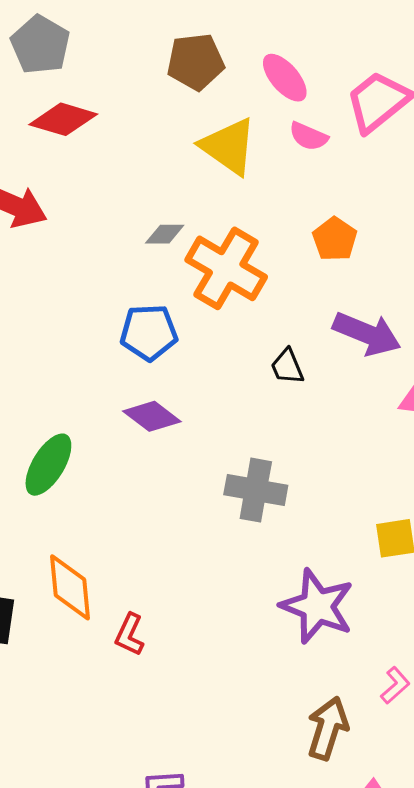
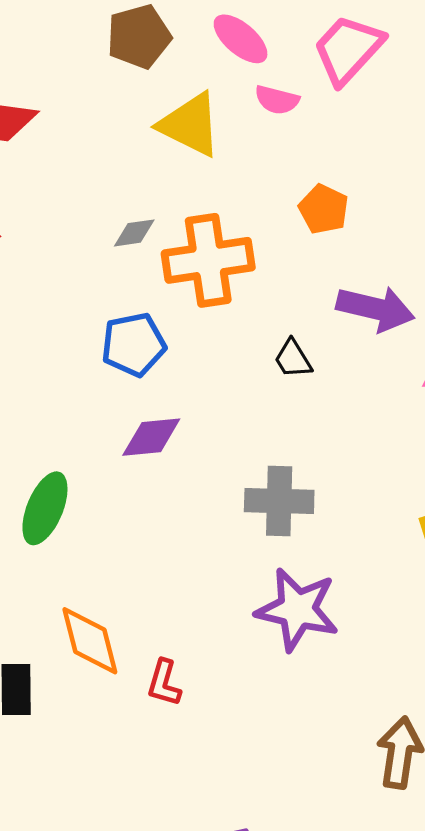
orange cross: (226, 268) -> (208, 260), turned -30
purple diamond: (152, 416) -> (151, 437), turned -34
purple star: (317, 606) -> (297, 609), moved

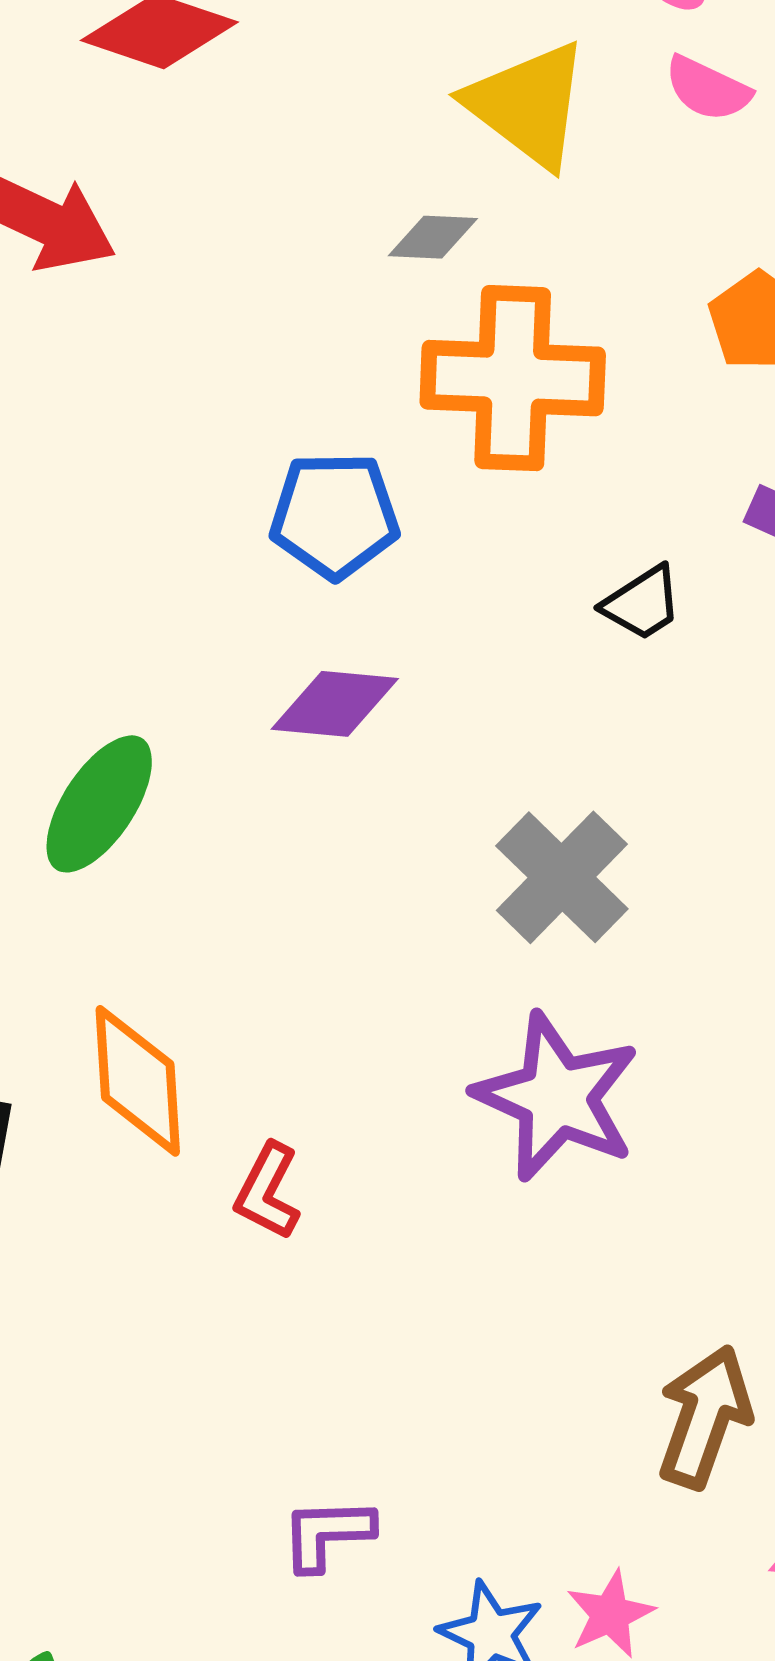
gray diamond: (134, 233) -> (433, 237), moved
black trapezoid: (293, 359) -> (642, 603), turned -102
gray cross: (279, 501) -> (562, 877), turned 32

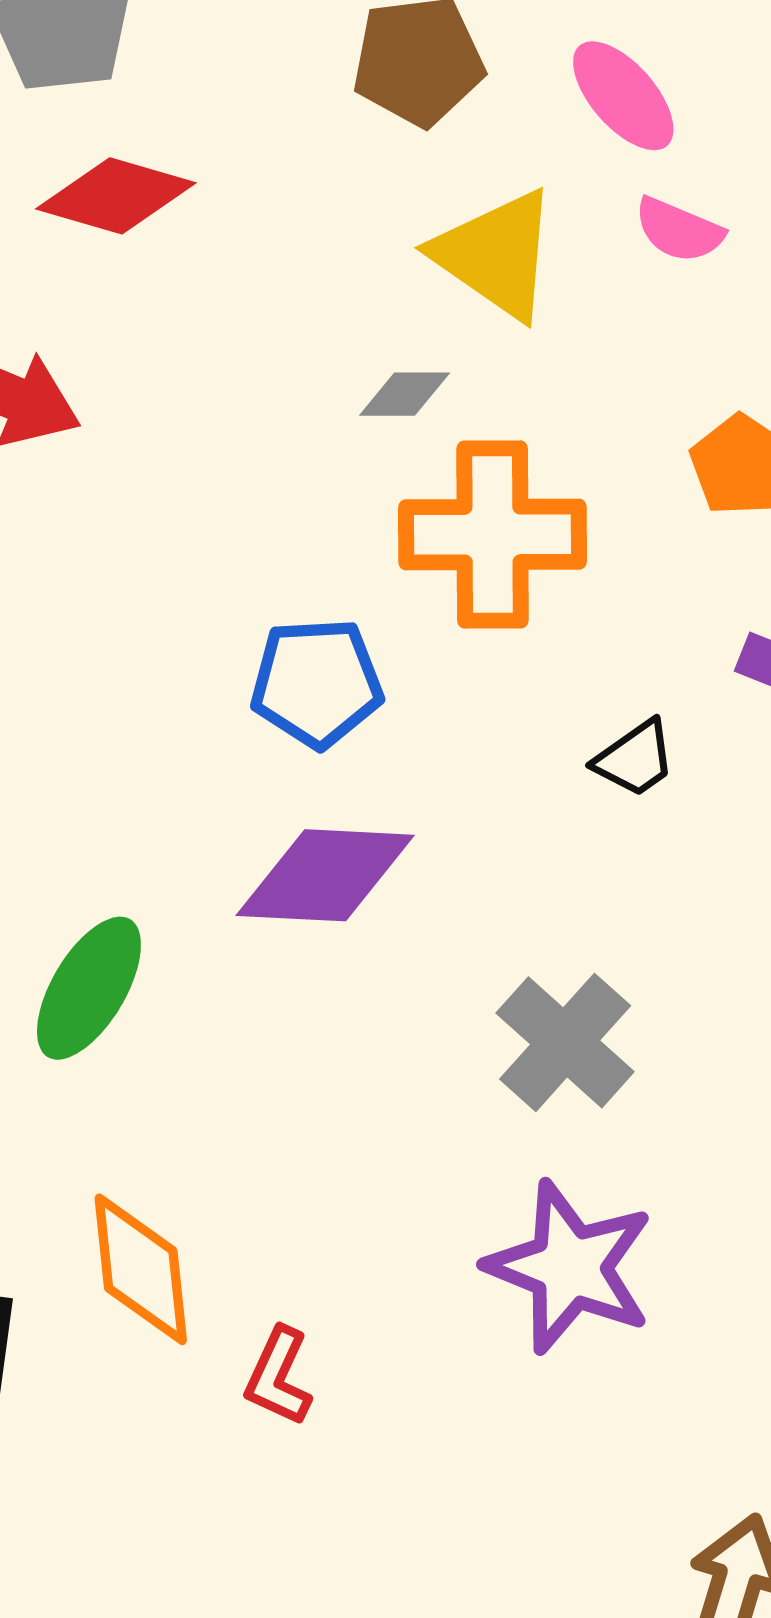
purple diamond: (335, 704) -> (325, 875), size x1.4

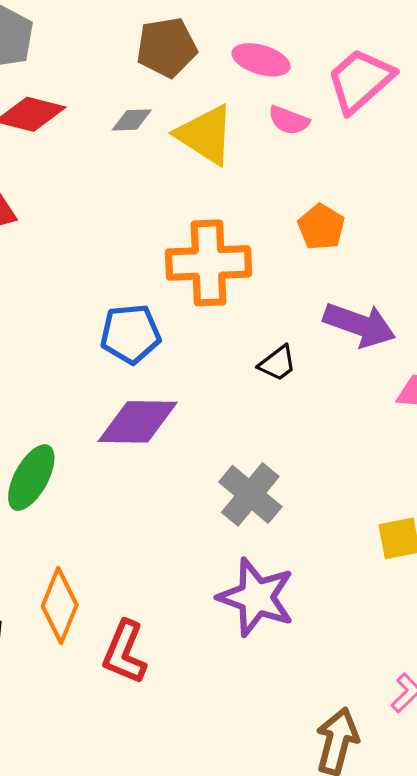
pink ellipse: (623, 96) -> (261, 60), turned -30
gray diamond: (405, 394) -> (132, 120), moved
orange diamond: (141, 1269) -> (60, 605), turned 30
red L-shape: (278, 1377) -> (125, 652), size x1.4

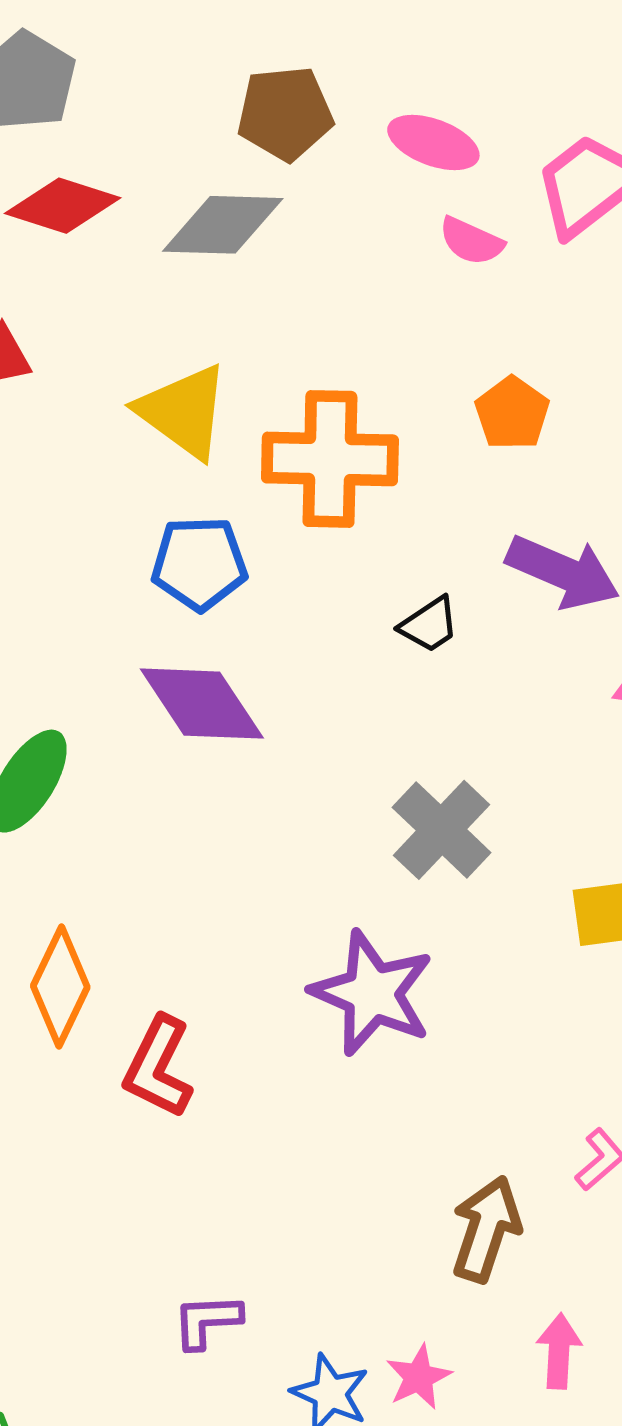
gray diamond: (132, 120) -> (223, 225), size x1.8
yellow triangle: (205, 135) -> (183, 411), moved
purple diamond: (138, 422) -> (202, 704), turned 52
gray cross: (250, 494) -> (442, 830), moved

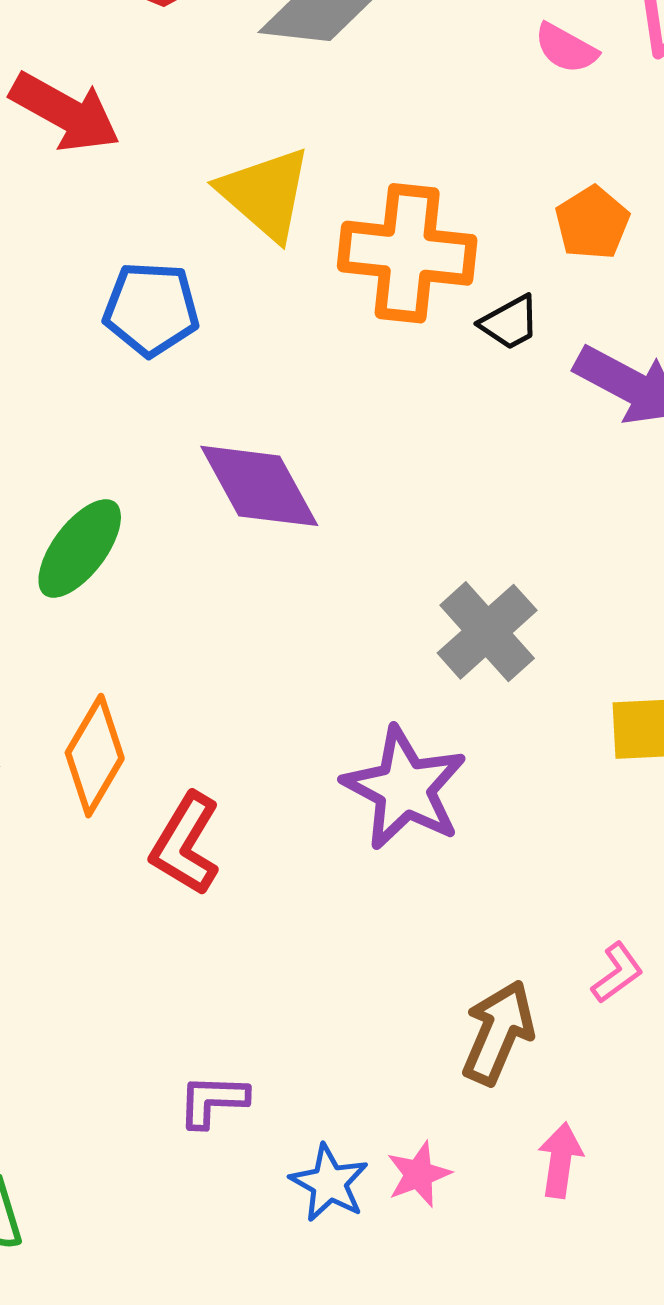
blue pentagon: (199, 563) -> (151, 309), moved
black trapezoid: (429, 625) -> (510, 323), moved

